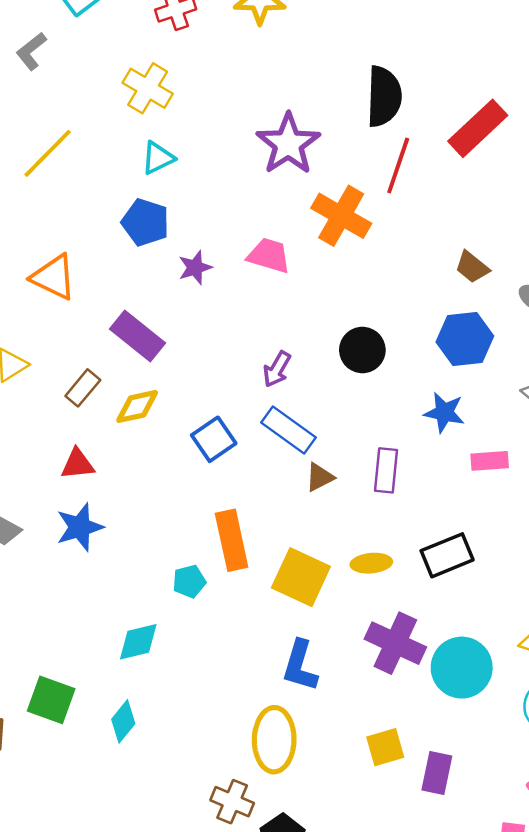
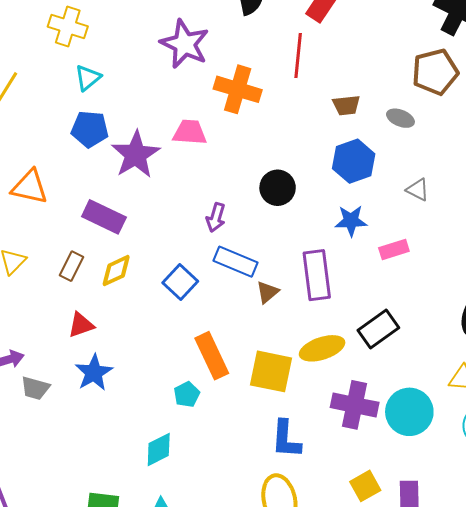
red line: (398, 165) -> (298, 56), moved
brown trapezoid: (472, 267) -> (346, 105), turned -32
purple star: (195, 268) -> (136, 155), size x1.8
purple rectangle: (386, 470) -> (317, 275), size x1.4
yellow ellipse: (371, 563) -> (322, 348), size x1.4

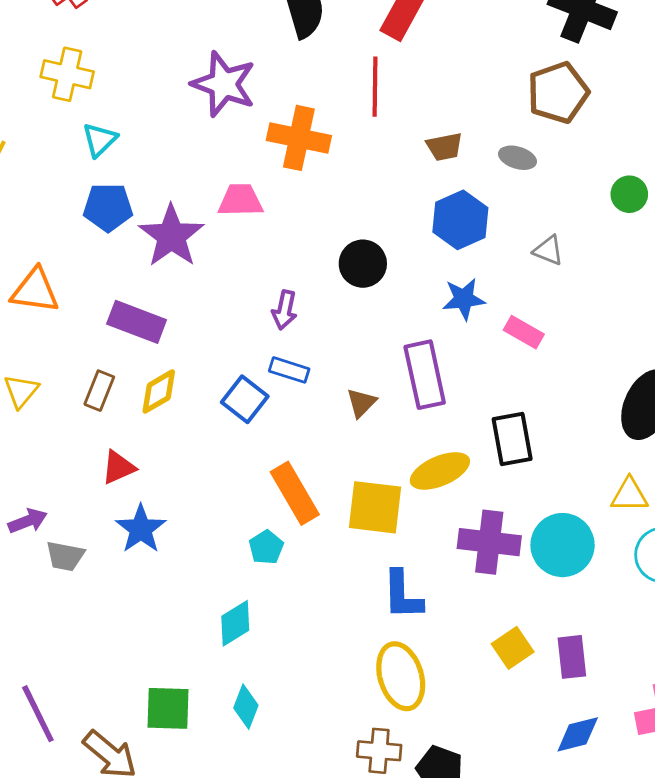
pink rectangle: (394, 250) -> (524, 332), turned 52
blue rectangle: (235, 262) -> (289, 370), moved, size x0.7
black rectangle: (378, 329) -> (512, 439), turned -60

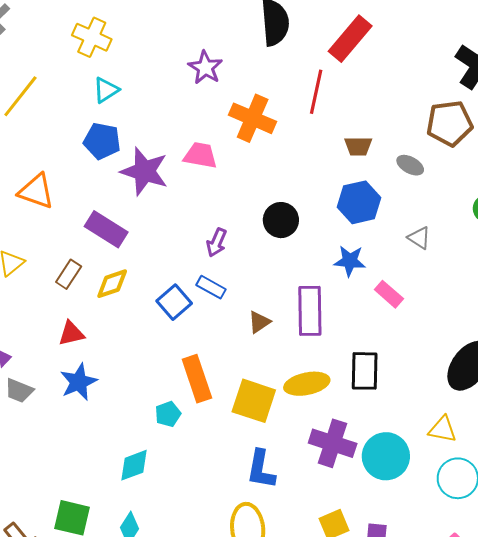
purple star: (224, 84) -> (205, 68), size x0.7
purple star: (171, 236) -> (144, 171), turned -30

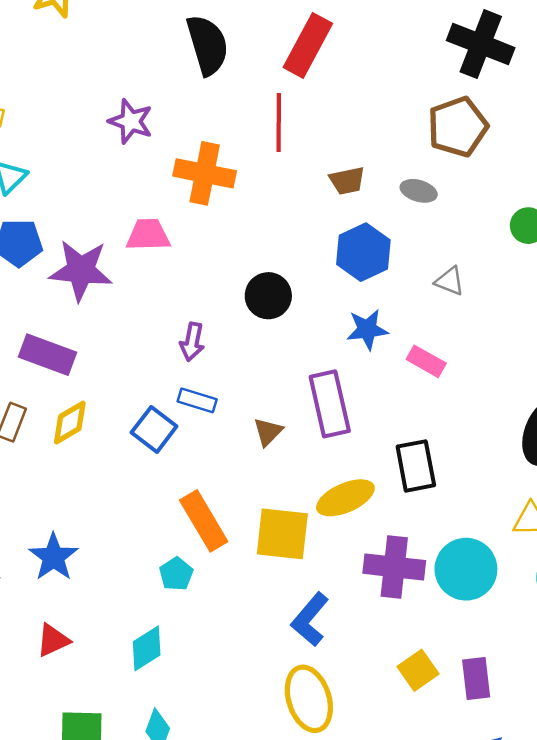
red triangle: (71, 333) -> (53, 640), moved
blue L-shape: (261, 469) -> (310, 619), turned 42

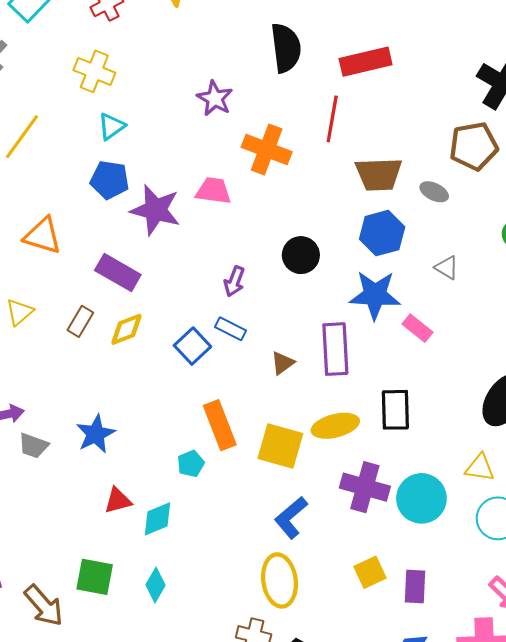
red rectangle: (308, 45) -> (366, 62), turned 39
brown trapezoid: (347, 181) -> (379, 174), size x1.6
blue star: (367, 329) -> (375, 295), size x1.5
red triangle: (53, 640) -> (118, 500), moved

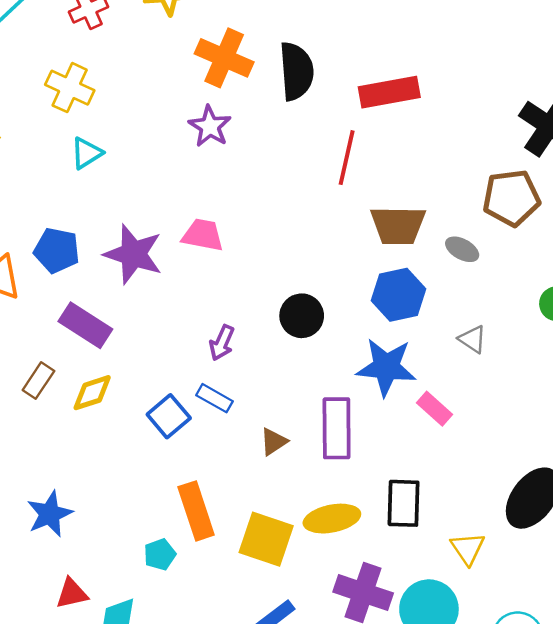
orange cross: (267, 150) -> (224, 58), moved
blue pentagon: (110, 180) -> (57, 250), moved
yellow triangle: (480, 468) -> (468, 548), moved, turned 44

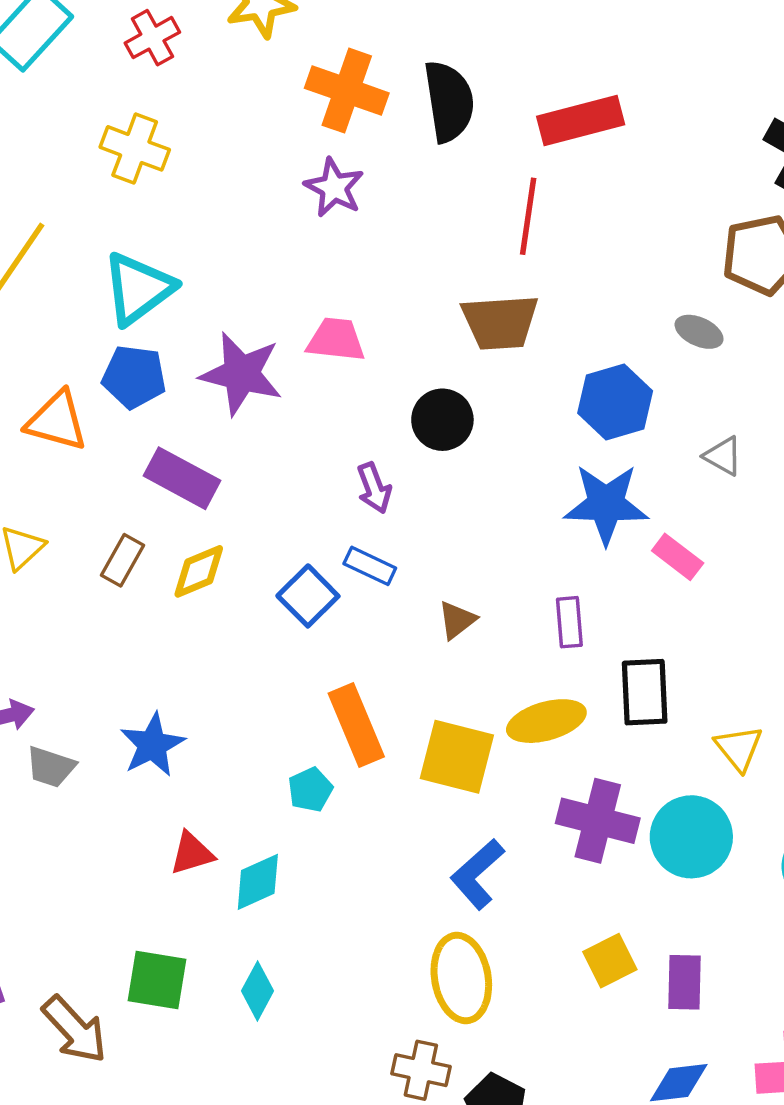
cyan triangle: (87, 153) -> (138, 289), moved, size x1.6
brown trapezoid: (398, 225) -> (500, 322), moved
black circle: (302, 316) -> (442, 420), moved
purple arrow: (222, 343) -> (374, 488), turned -40
purple rectangle: (337, 428) -> (569, 622), moved, size x0.6

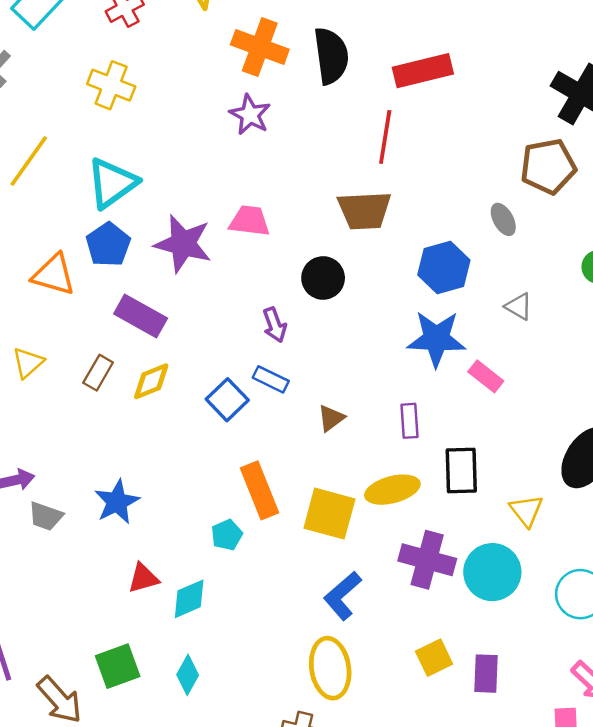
gray ellipse: (699, 332) -> (503, 219), turned 36
blue pentagon: (134, 377) -> (108, 245), turned 30
green square: (157, 980) -> (118, 666), turned -30

